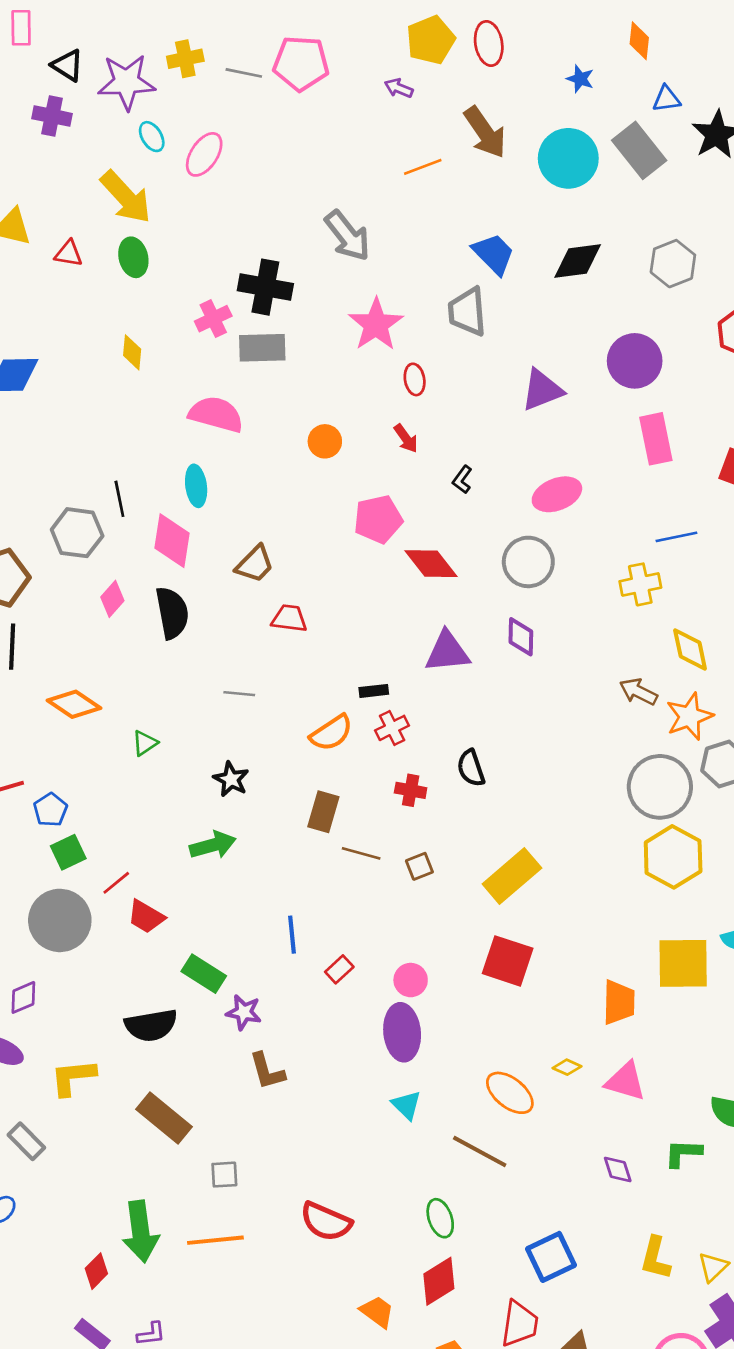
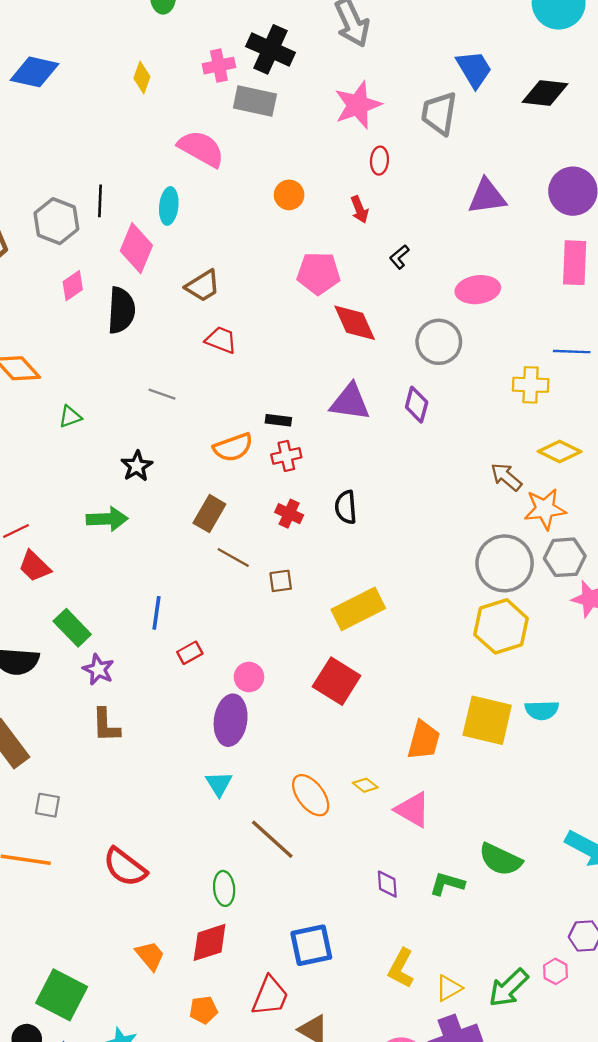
yellow diamond: (690, 649) -> (560, 451), turned -66

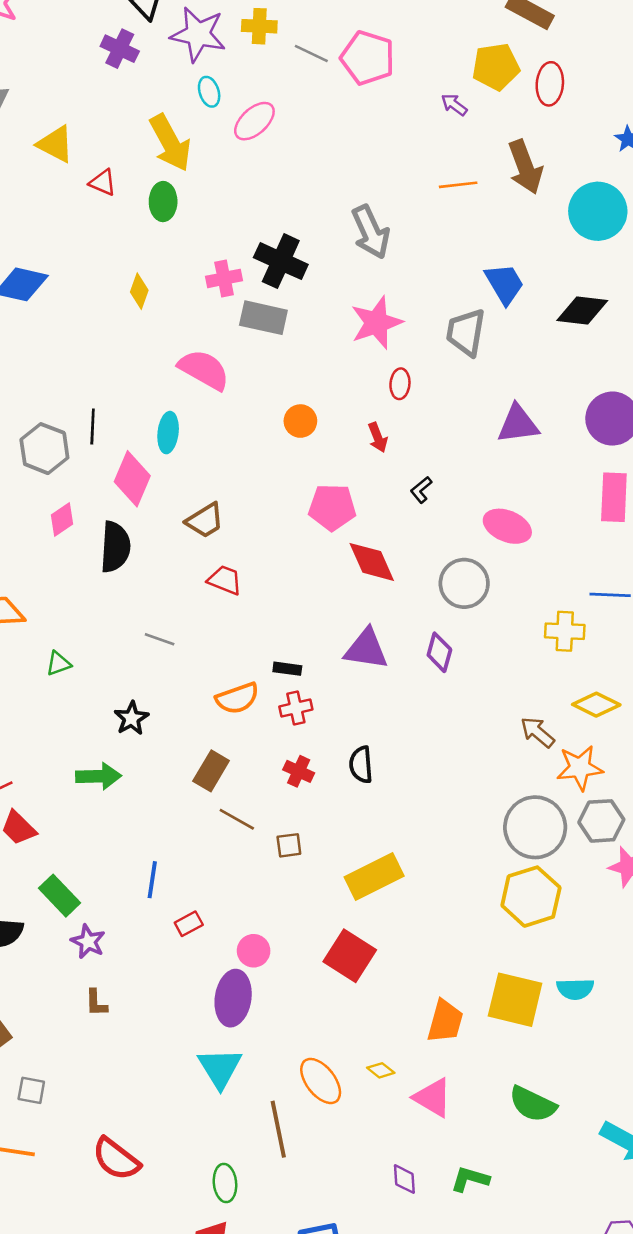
pink ellipse: (478, 290) -> (507, 526), turned 30
brown L-shape: (106, 725) -> (96, 1003), size x0.7
cyan triangle: (219, 784) -> (220, 1068), size x1.5
brown line: (272, 839) -> (278, 1129), turned 36
green semicircle: (500, 860) -> (533, 1104), moved

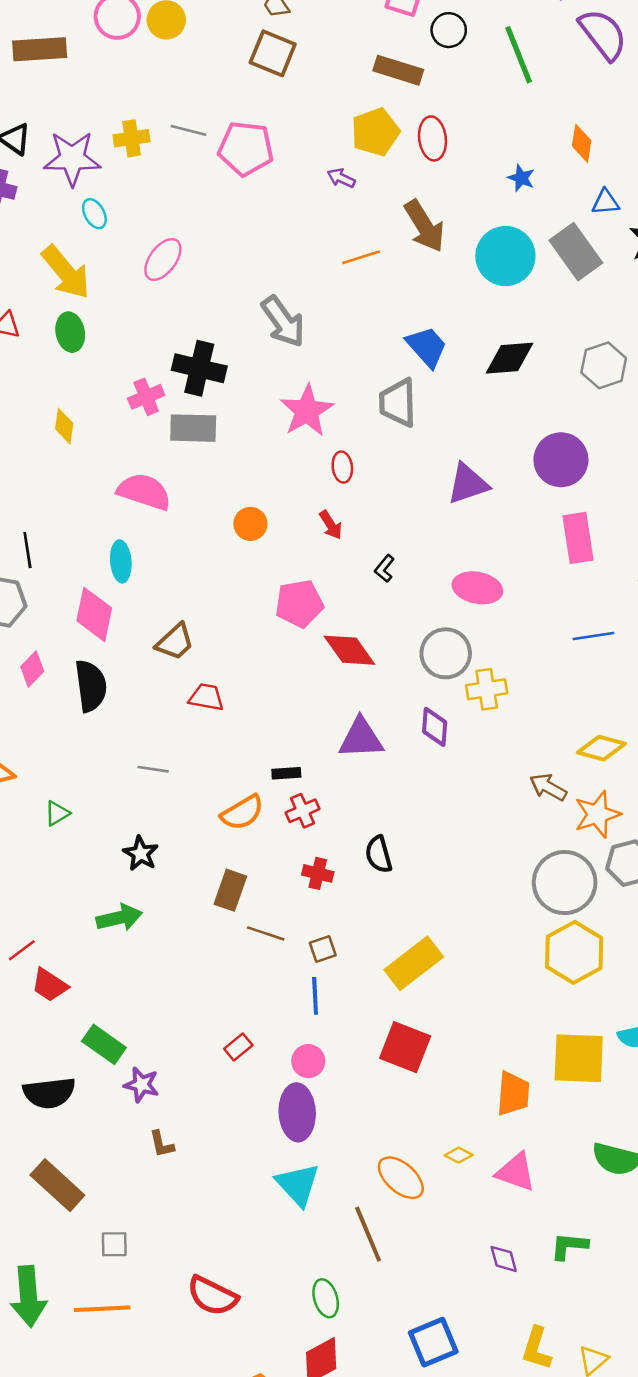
gray line: (311, 53) -> (188, 130), moved
pink ellipse: (254, 121) -> (163, 259), moved
black line: (93, 427) -> (27, 550), moved
yellow cross: (565, 631) -> (487, 689), moved
blue line: (152, 880) -> (315, 996), moved

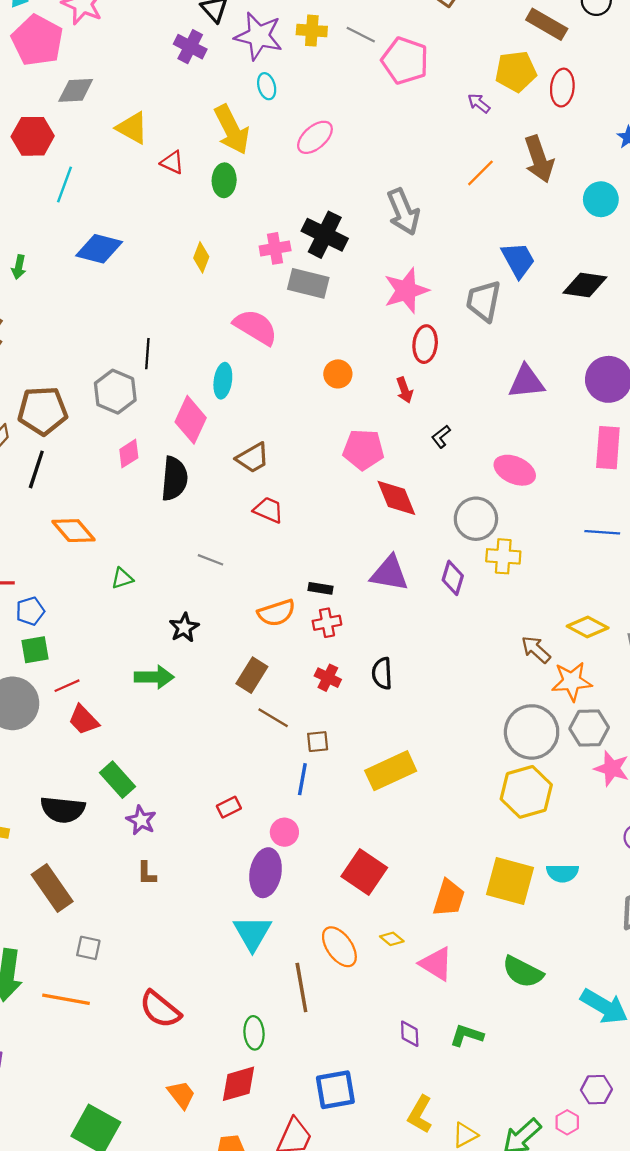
cyan circle: (505, 256) -> (601, 199), size x0.7
orange line: (361, 257) -> (480, 173), turned -40
red ellipse: (342, 467) -> (425, 344), size x1.4
red square: (405, 1047) -> (364, 872), moved

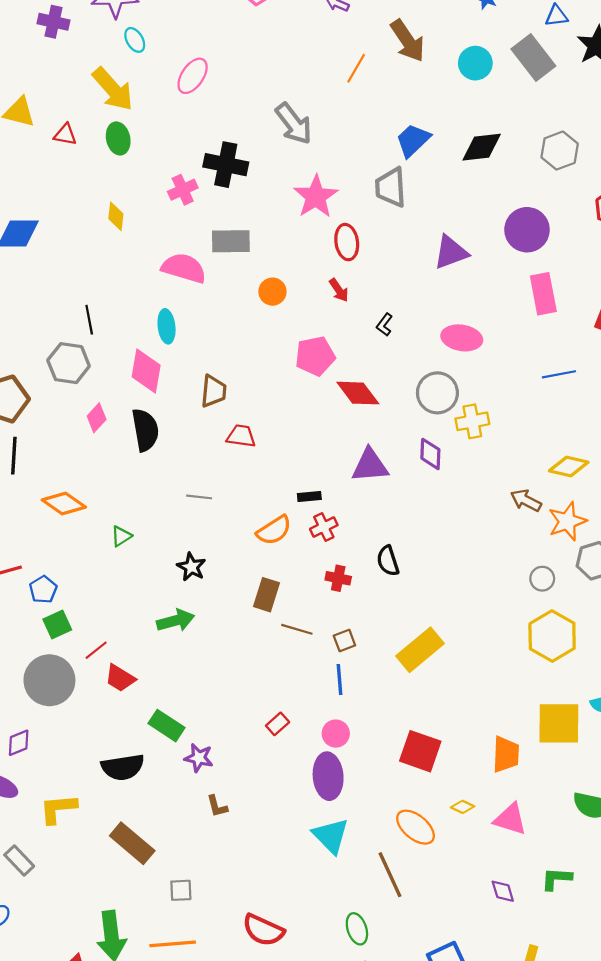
blue trapezoid: (518, 260) -> (413, 140), turned -90
gray rectangle: (308, 283) -> (231, 241), moved
brown trapezoid: (253, 458) -> (214, 391), turned -40
gray circle: (532, 732) -> (542, 579), size x0.5

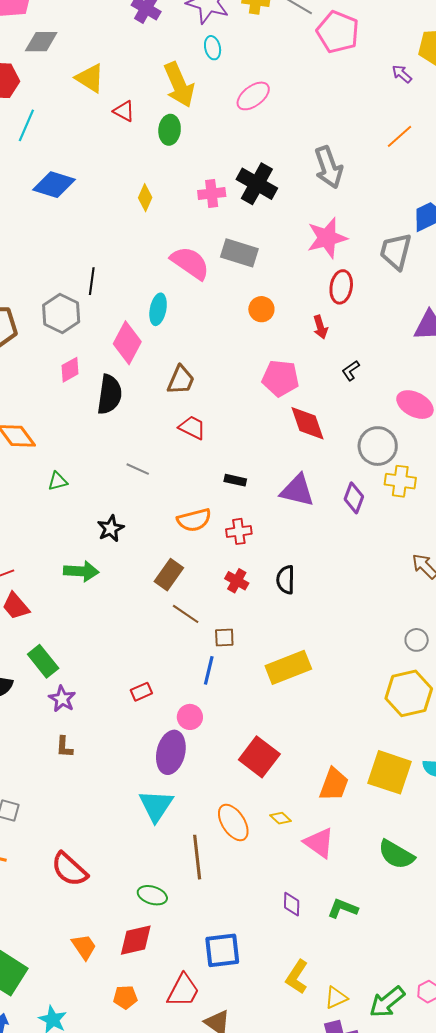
black rectangle: (309, 496) -> (235, 480), moved
green ellipse: (357, 929) -> (152, 895), turned -72

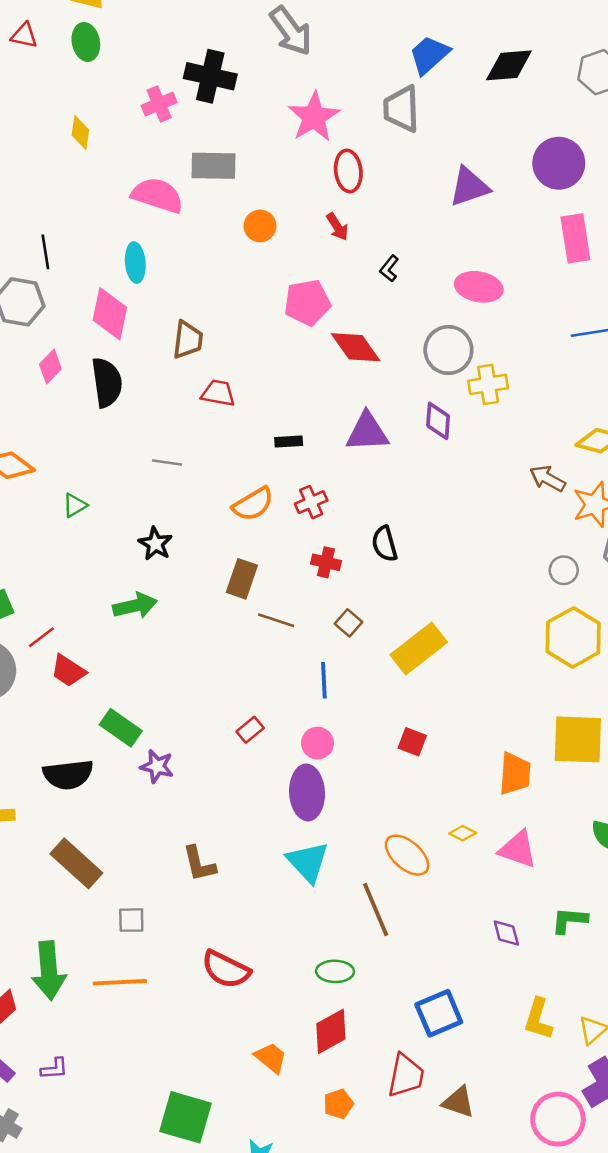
brown square: (224, 638) -> (349, 623), moved, turned -30
brown L-shape: (64, 747) -> (199, 864), moved, size x1.4
red square: (259, 757) -> (412, 742), moved, size x0.6

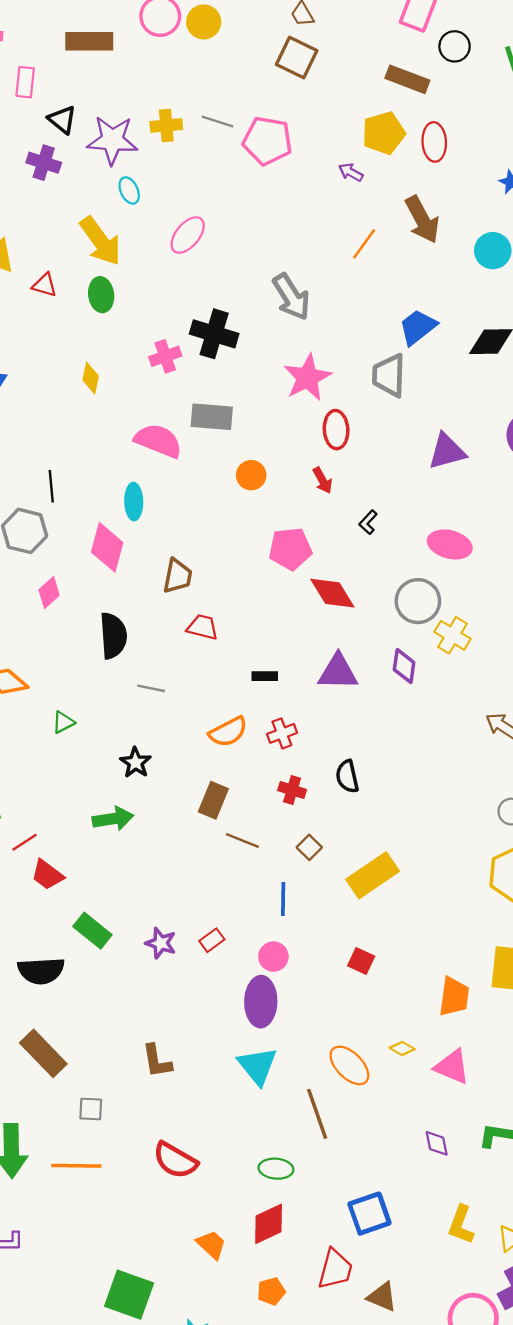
black semicircle: (107, 382) -> (113, 636), moved
yellow cross: (488, 384) -> (452, 635), turned 36
purple star: (157, 766) -> (161, 943), moved

